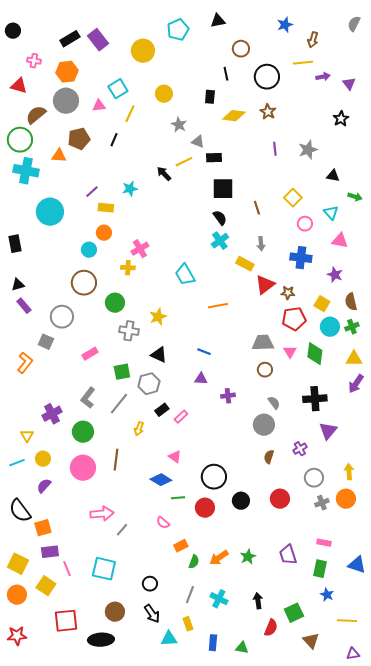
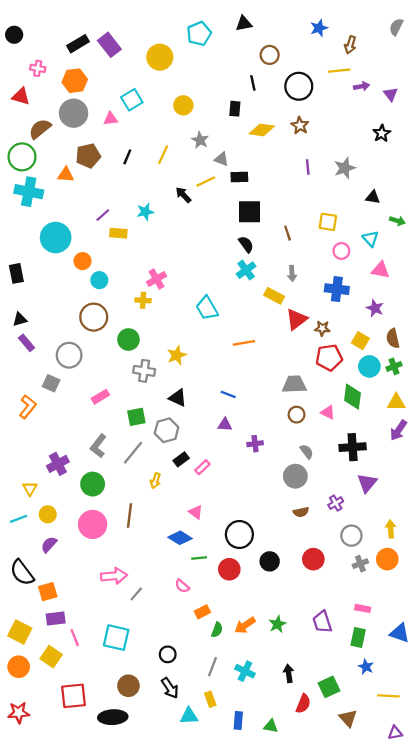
yellow line: (130, 114) -> (163, 155), moved
yellow square: (293, 198) -> (328, 222), turned -36
orange circle: (104, 233) -> (83, 261), moved
pink triangle: (290, 352) -> (328, 412), moved, turned -32
brown semicircle: (269, 457) -> (301, 512), turned -120

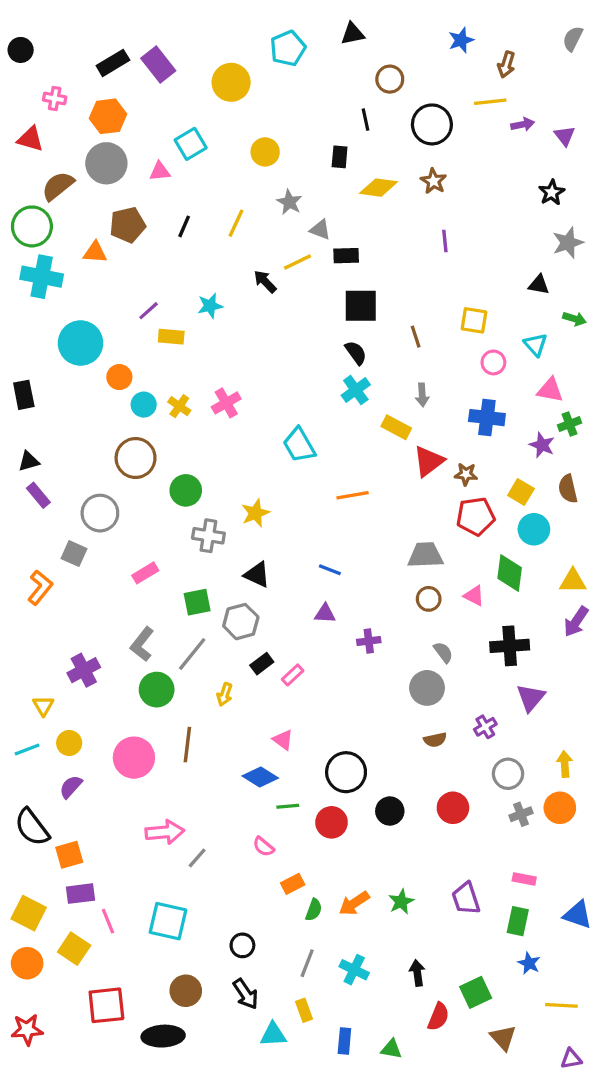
gray star: (345, 168) -> (568, 243), moved
yellow cross: (143, 300) -> (179, 406), moved, turned 32
green cross: (394, 366) -> (570, 424), moved
green circle: (93, 484) -> (157, 690), moved

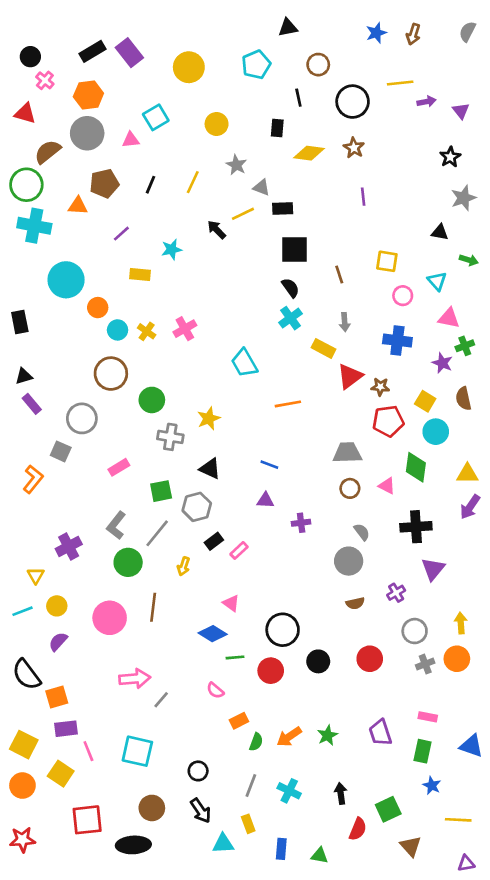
cyan pentagon: (288, 48) -> (256, 65), moved
black circle: (21, 50) -> (30, 57), moved
brown arrow: (506, 65) -> (413, 34), moved
pink cross: (55, 99) -> (45, 80), turned 30
purple line: (149, 311) -> (121, 234), moved

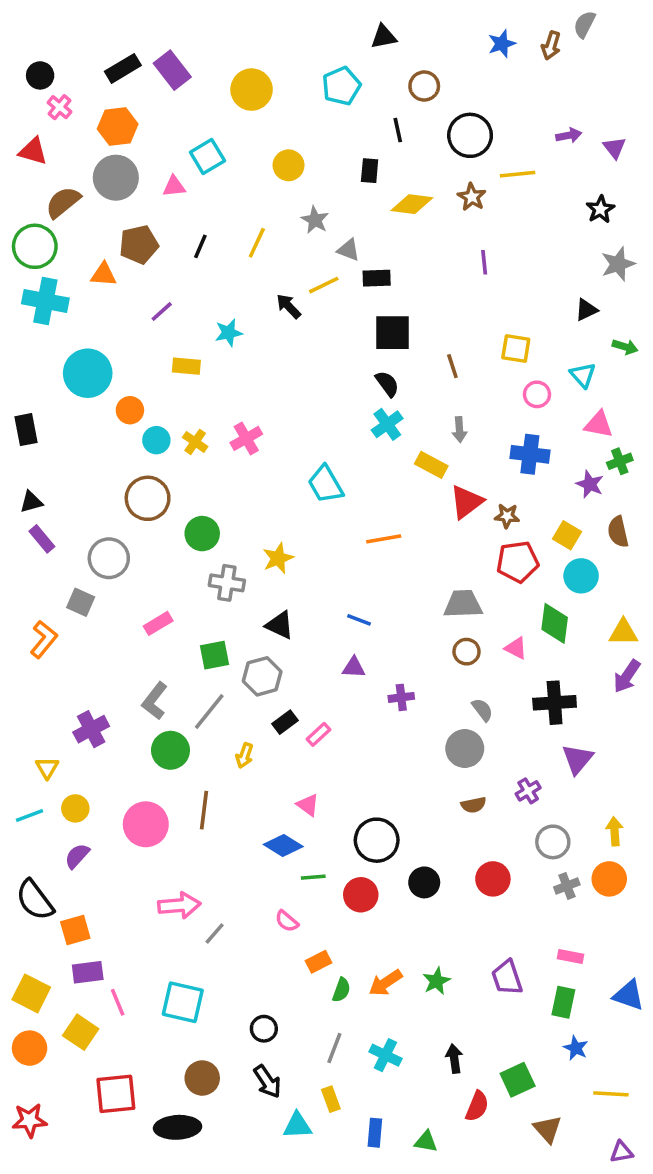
gray semicircle: (467, 32) -> (585, 24), moved
yellow line: (400, 83) -> (518, 174), moved
black triangle: (440, 232) -> (586, 310), turned -36

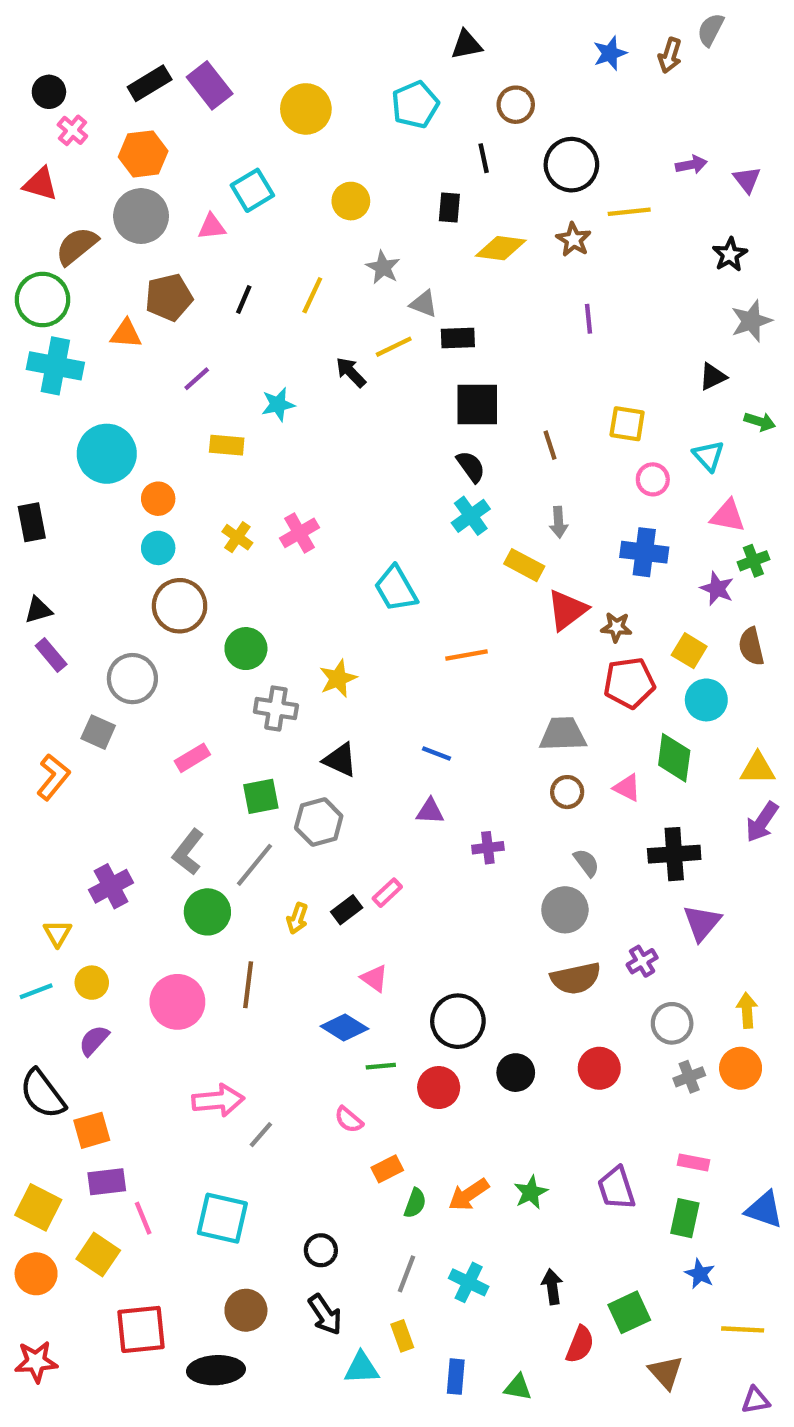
cyan circle: (156, 440) -> (158, 548), moved
black rectangle: (285, 722) -> (347, 910), moved
brown semicircle: (474, 805) -> (576, 978), size x1.6

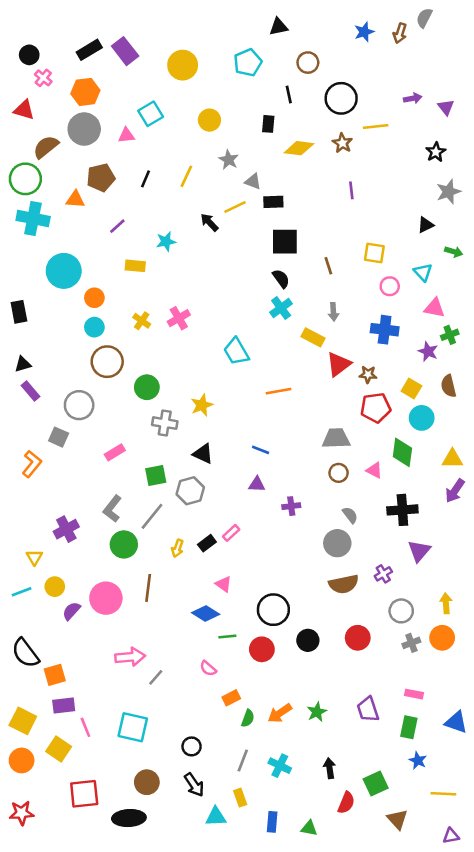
purple semicircle: (94, 1040) -> (71, 611), moved

